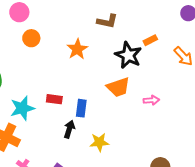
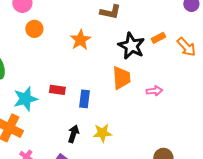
orange rectangle: (150, 40) -> (158, 38), moved
orange trapezoid: (118, 87) -> (121, 78), turned -75
black arrow: (69, 129) -> (73, 134), moved

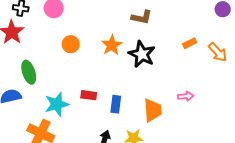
orange circle: (34, 29) -> (71, 44), moved
black star: (131, 46) -> (142, 54), moved
orange trapezoid: (121, 78) -> (153, 110), moved

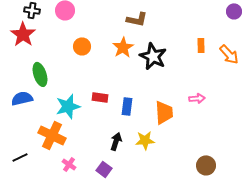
brown L-shape: (142, 17) -> (137, 19), moved
orange rectangle: (190, 43) -> (201, 45), turned -64

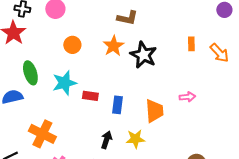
cyan star: (68, 106) -> (64, 83), moved

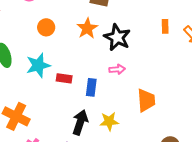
pink arrow: (187, 97) -> (117, 69), moved
orange trapezoid: (154, 111) -> (146, 100), moved
black arrow: (106, 140) -> (80, 122), size x1.4

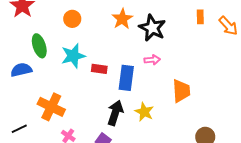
orange circle: (46, 27) -> (72, 19), moved
blue rectangle: (91, 87) -> (126, 78), size x1.4
yellow star: (109, 121) -> (144, 112), turned 30

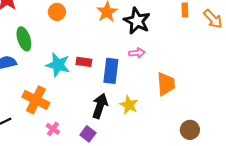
cyan star: (73, 56) -> (58, 65), moved, turned 30

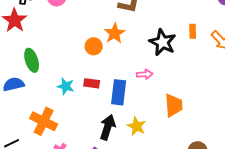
orange circle: (57, 12) -> (94, 46), moved
black star: (137, 21) -> (163, 42), moved
cyan star: (58, 65) -> (66, 86), size x0.7

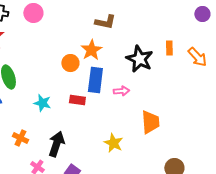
red rectangle: (92, 83) -> (77, 100), moved
blue rectangle: (119, 92) -> (95, 80), moved
orange cross: (44, 121) -> (20, 138), size x0.6
black arrow: (108, 127) -> (56, 144), moved

